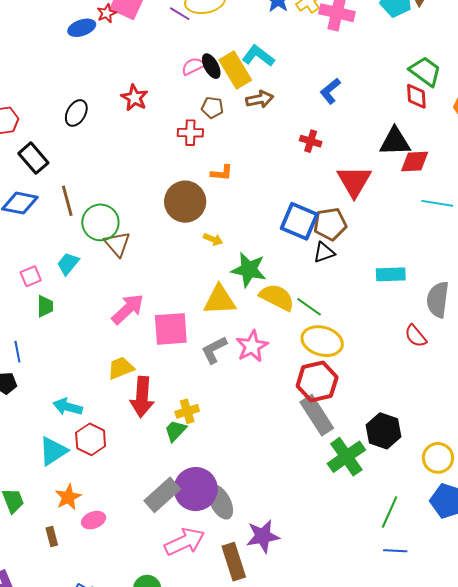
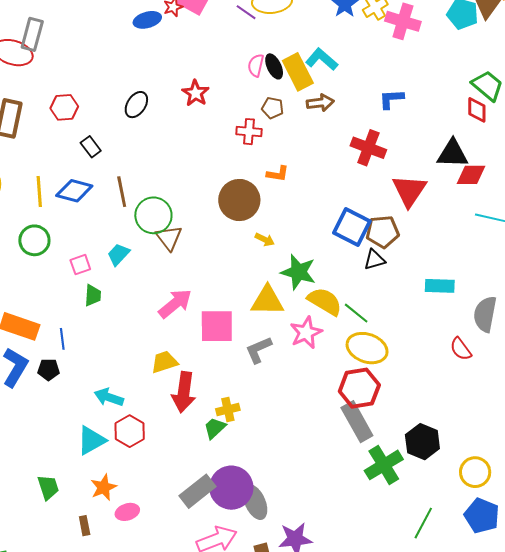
pink semicircle: (193, 66) -> (256, 65), turned -55
blue L-shape: (330, 91) -> (391, 99), turned 32
red cross: (311, 141) -> (368, 148), size x1.6
black rectangle: (33, 158) -> (91, 147), size x0.7
pink star: (252, 346) -> (306, 333), moved

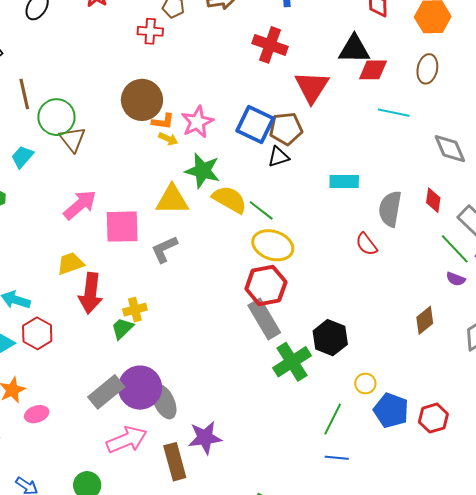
orange L-shape: (278, 174) -> (163, 121), moved
pink star: (306, 333) -> (197, 122), moved
yellow circle: (475, 472) -> (365, 383), moved, size x0.7

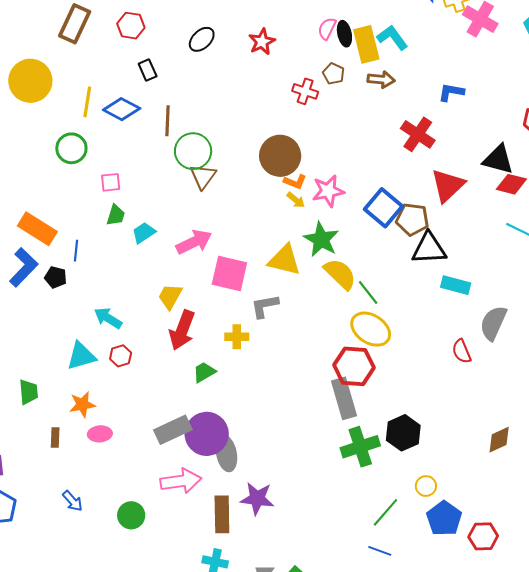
cyan trapezoid: (22, 157) -> (144, 233), moved
black triangle: (278, 157) -> (429, 249), moved, size x1.6
yellow trapezoid: (70, 263) -> (170, 296), turned -56
yellow cross: (135, 310) -> (237, 337), moved
red hexagon: (37, 333) -> (121, 356), size x0.7

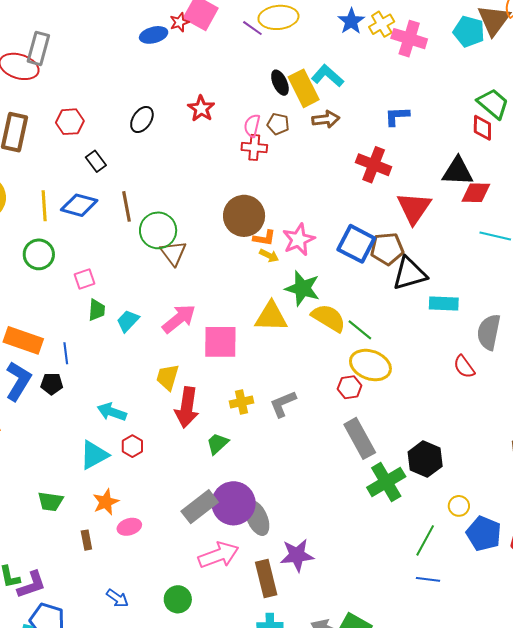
pink semicircle: (327, 29) -> (252, 126), moved
gray L-shape: (265, 306) -> (283, 404), moved
red hexagon: (354, 366) -> (350, 387), moved, size x0.6
green trapezoid: (28, 392) -> (50, 501), turned 116

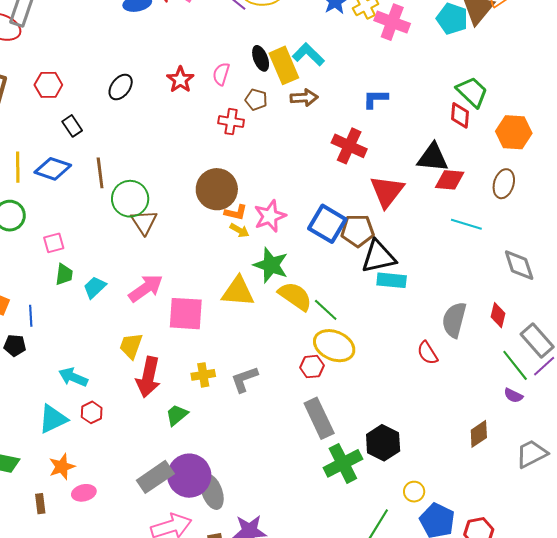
pink semicircle: (252, 126) -> (221, 74), moved
cyan rectangle: (444, 303) -> (392, 280), moved

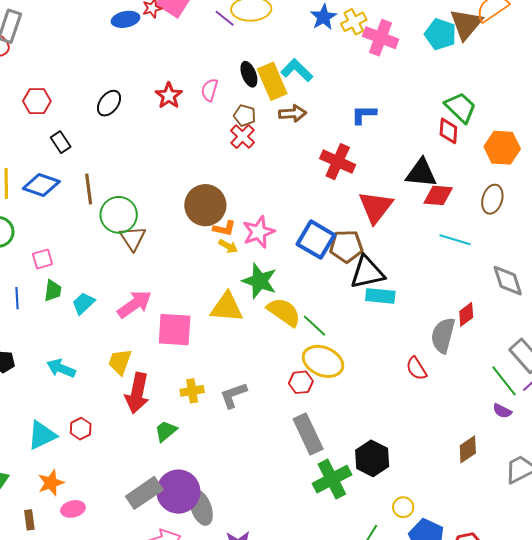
red cross: (231, 122) -> (243, 137), moved, turned 35
red diamond: (498, 315) -> (466, 314), moved, turned 40
blue line: (31, 316) -> (17, 298), moved
cyan arrow: (73, 377) -> (61, 368), moved

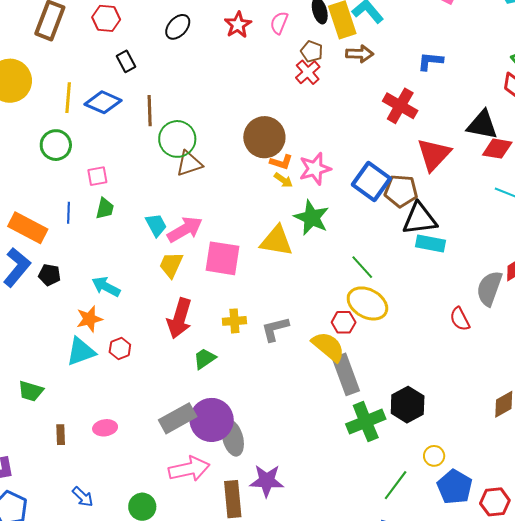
brown triangle: (133, 238) -> (189, 164), turned 40
cyan trapezoid: (83, 303) -> (156, 225), moved, turned 100
yellow semicircle: (284, 312) -> (328, 347), moved
yellow trapezoid: (120, 362) -> (171, 265), moved
orange star: (51, 483) -> (89, 319), moved

